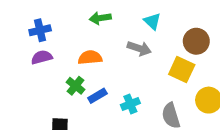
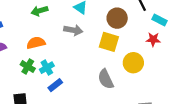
blue rectangle: (97, 96) -> (55, 85), moved
cyan cross: (130, 104) -> (47, 68), moved

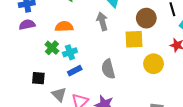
gray arrow: (73, 30) -> (102, 21), turned -126
yellow square: (109, 42) -> (134, 39), turned -30
gray semicircle: (106, 79) -> (108, 69), moved

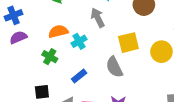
yellow square: (134, 39) -> (128, 43), moved
cyan cross: (70, 52) -> (79, 41), moved

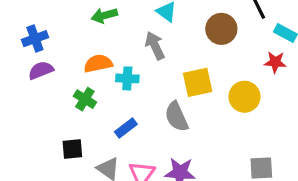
cyan cross: (79, 41) -> (127, 78), turned 32

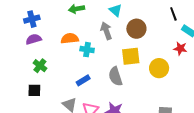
brown circle: (221, 29) -> (136, 29), moved
green cross: (85, 99) -> (40, 66), moved
black square: (72, 149) -> (34, 90), moved

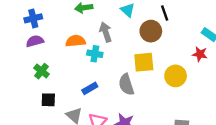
black line: (173, 14) -> (165, 13), moved
gray arrow: (106, 31) -> (106, 32), moved
black square: (34, 90) -> (48, 100), moved

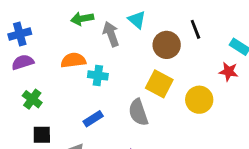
black line: (165, 13) -> (195, 29), moved
gray arrow: (106, 32) -> (111, 34), moved
yellow square: (144, 62) -> (159, 84), turned 35

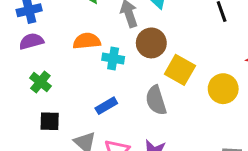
brown circle: (167, 45) -> (151, 43), moved

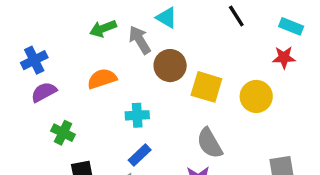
cyan cross: (113, 58) -> (137, 115), moved
gray semicircle: (156, 100) -> (210, 143), moved
blue rectangle: (106, 106) -> (140, 155), moved

